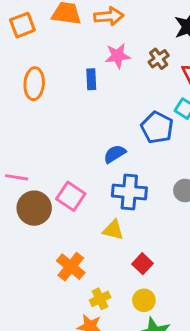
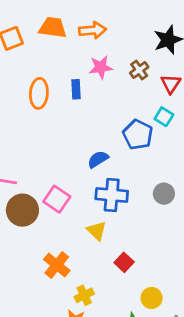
orange ellipse: (34, 84) -> (39, 93), moved
yellow triangle: (113, 230) -> (97, 231), turned 30
yellow circle: (144, 300) -> (152, 298), moved

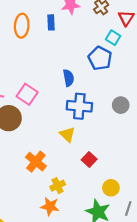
cyan square: (164, 117) -> (113, 38), moved
blue semicircle: (98, 159) -> (68, 78), turned 112
pink square: (57, 199) -> (27, 94), moved

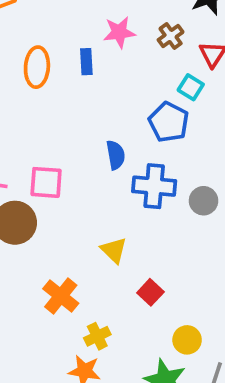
pink square: (27, 94) -> (46, 182), turned -30
blue cross: (79, 106) -> (154, 186), moved

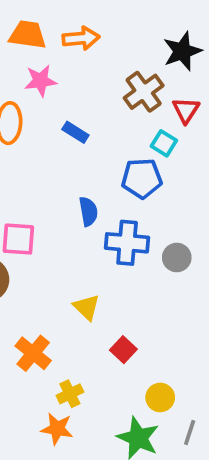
pink star: (119, 32) -> (40, 81), moved
brown cross: (171, 36) -> (144, 92), size x1.5
blue rectangle: (86, 62) -> (75, 132), moved, turned -55
blue pentagon: (169, 122) -> (142, 178), turned -30

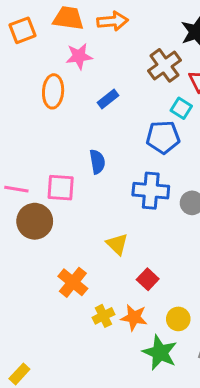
blue rectangle: (75, 132) -> (108, 99), turned -70
blue semicircle: (88, 211) -> (97, 162), moved
orange star: (57, 429) -> (134, 317), moved

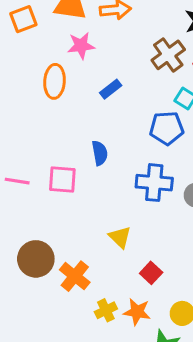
brown circle: (35, 221) -> (36, 259), moved

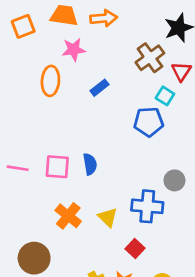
blue semicircle: (100, 153) -> (90, 164), moved
blue cross: (154, 183) -> (147, 206), moved
brown circle: (36, 259) -> (34, 258), moved
orange cross: (75, 276) -> (68, 216), moved

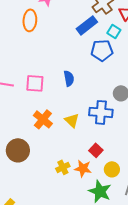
blue rectangle: (100, 88) -> (87, 25), moved, size x1.5
blue semicircle: (90, 164) -> (69, 78), moved
red square: (135, 249) -> (96, 150), moved

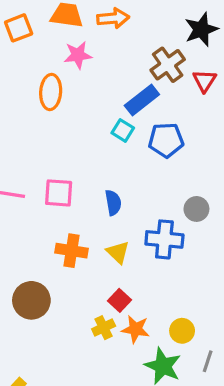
cyan square: (114, 31) -> (123, 130), moved
blue semicircle: (69, 78) -> (113, 203), moved
orange cross: (43, 119) -> (71, 251), turned -30
red square: (96, 150) -> (120, 300), moved

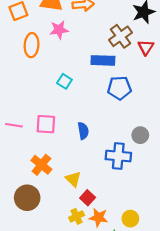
orange ellipse: (51, 92) -> (32, 45), moved
blue rectangle: (142, 100) -> (103, 60), turned 40
cyan square: (123, 130) -> (64, 81), moved
orange cross: (71, 251) -> (41, 165), moved, turned 30
yellow triangle: (118, 252) -> (73, 179), moved

